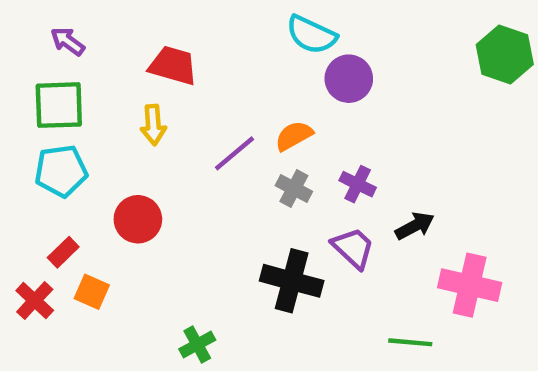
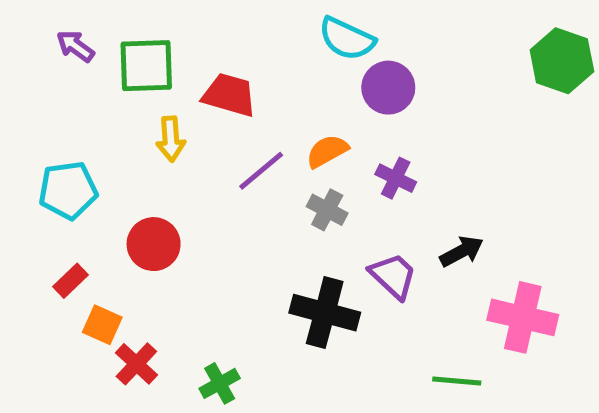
red trapezoid: (173, 65) -> (229, 95), moved
green square: (59, 105) -> (146, 66), moved
purple cross: (358, 184) -> (396, 178), moved
red cross: (35, 301) -> (136, 364), moved

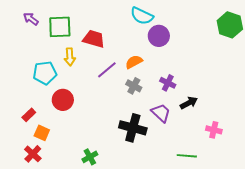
purple cross: (396, 178) -> (168, 83), moved
cyan pentagon: (68, 190) -> (45, 73), moved
pink cross: (523, 317) -> (214, 130), size x0.6
red cross: (136, 364) -> (33, 154), moved

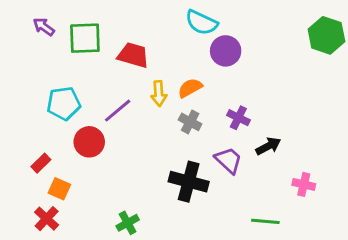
yellow arrow: (70, 57) -> (159, 94), moved
purple line: (107, 70) -> (118, 111), moved

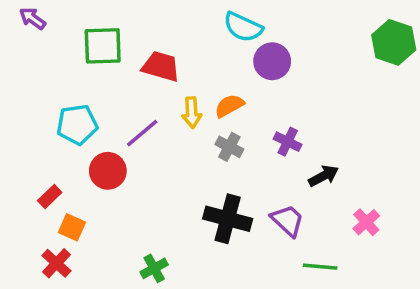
purple arrow: (44, 27) -> (33, 18), moved
purple trapezoid: (228, 160) -> (288, 220), moved
pink cross: (304, 184) -> (366, 222), turned 35

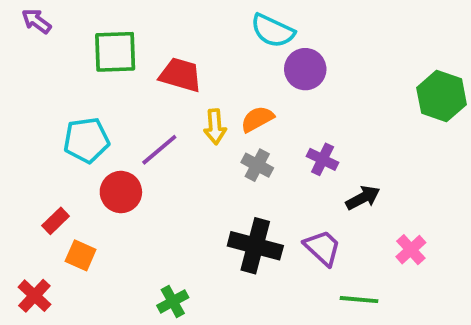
green hexagon: (394, 42) -> (442, 96), moved
red cross: (56, 263) -> (34, 296), moved

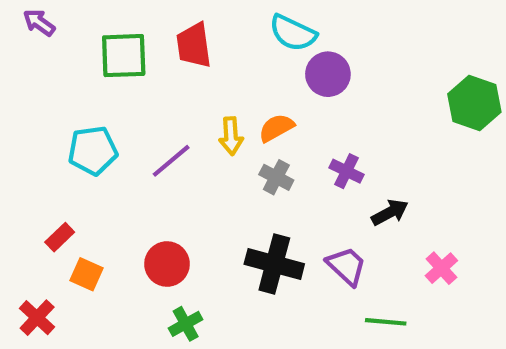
red trapezoid: (180, 75) -> (194, 45), moved, turned -114
red circle: (121, 192) -> (167, 264), moved

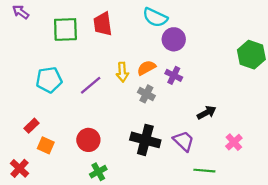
purple cross: (347, 171) -> (174, 75), moved

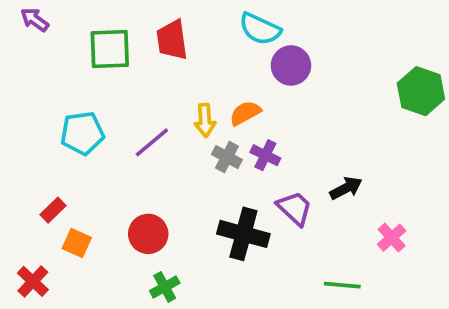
purple cross: (174, 75) -> (265, 155), moved
gray cross: (146, 94) -> (227, 157), moved
purple trapezoid: (184, 141) -> (295, 208), moved

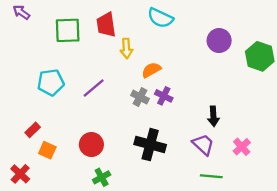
purple circle: (291, 65) -> (219, 41), moved
yellow arrow: (205, 120) -> (126, 48), moved
black arrow: (346, 188) -> (213, 116), turned 114
purple trapezoid: (295, 208) -> (203, 145), moved

